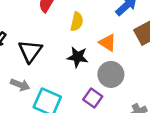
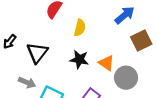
orange triangle: (108, 43) -> (106, 63), moved
gray circle: (111, 74) -> (126, 78), moved

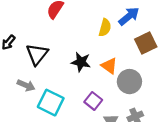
yellow semicircle: (80, 28) -> (105, 28), moved

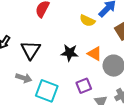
yellow semicircle: (105, 28) -> (87, 21), turned 105
purple square: (93, 101) -> (84, 86), turned 35

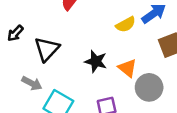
yellow semicircle: (87, 21) -> (126, 24), turned -63

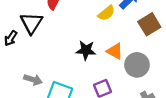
black triangle: (47, 49) -> (31, 23), moved

